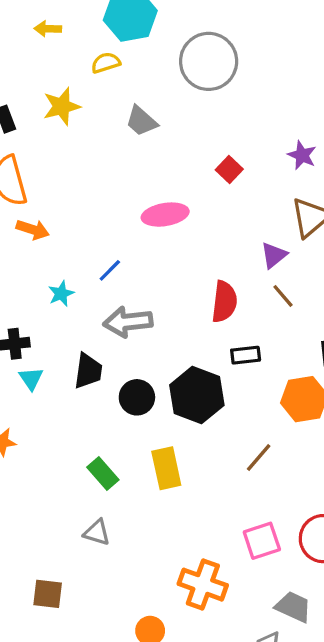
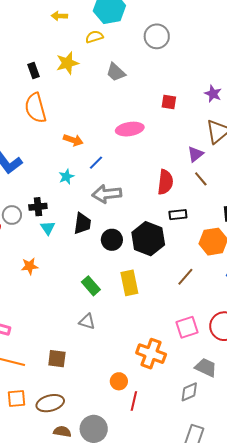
gray circle: (209, 61) -> (157, 36), size x0.7
red square: (229, 170) -> (169, 102), turned -35
orange arrow: (33, 229) -> (73, 140), moved

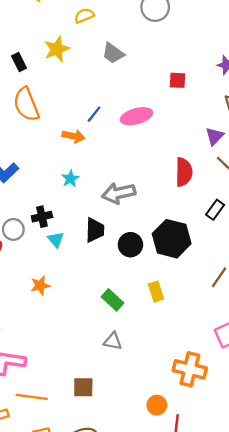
blue line: (96, 163) -> (94, 114), moved
black rectangle: (178, 215) -> (215, 210), moved, turned -42
yellow rectangle: (129, 283) -> (156, 292), size x0.7

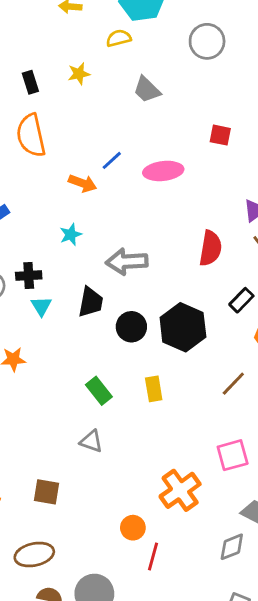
yellow star: (57, 49) -> (79, 74), size x0.7
orange cross: (190, 369) -> (180, 490), turned 32

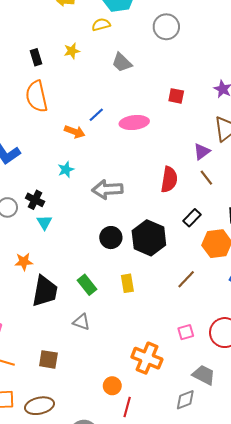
black cross: (29, 276) -> (35, 200), turned 30
black trapezoid: (91, 302) -> (45, 291), moved, size x1.4
pink square: (233, 455) -> (186, 332), size x0.7
orange cross: (180, 490) -> (147, 358), turned -32

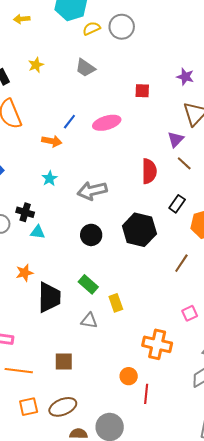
yellow semicircle: (101, 25) -> (91, 28), moved
cyan triangle: (44, 222) -> (38, 232), turned -42
black circle: (111, 238) -> (91, 235), moved
yellow rectangle: (127, 283) -> (116, 303), moved

